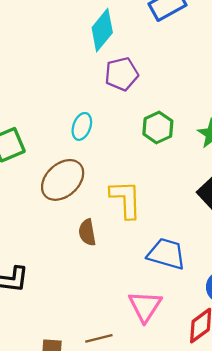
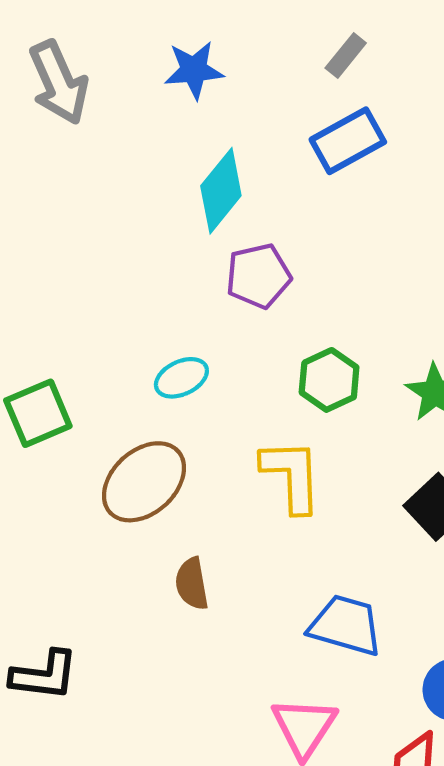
cyan ellipse: (82, 126) -> (181, 378), turned 45
yellow L-shape: (126, 199) -> (292, 476), moved

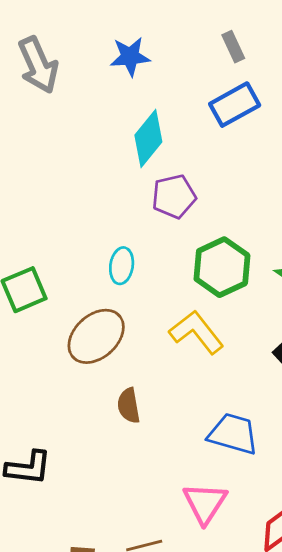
gray rectangle: (346, 56) -> (233, 47), turned -64
cyan ellipse: (181, 378) -> (122, 266), turned -56
green hexagon: (329, 380) -> (222, 267), size x1.4
yellow L-shape: (292, 476) -> (196, 332), turned -36

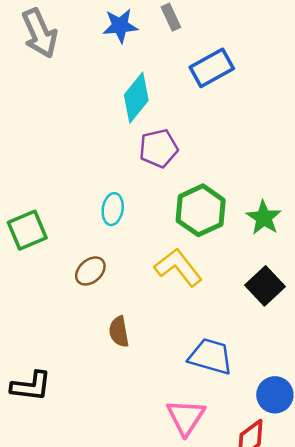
gray rectangle: (233, 47) -> (171, 17), moved
brown ellipse: (96, 336) -> (90, 271), size x0.6

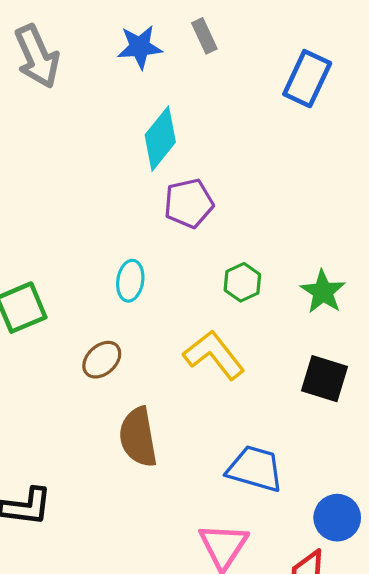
blue rectangle: (212, 68) -> (307, 79), moved, turned -36
green hexagon: (201, 210) -> (242, 282), size x0.6
black square: (265, 286) -> (325, 379), turned -30
brown semicircle: (119, 332) -> (138, 437), size x1.5

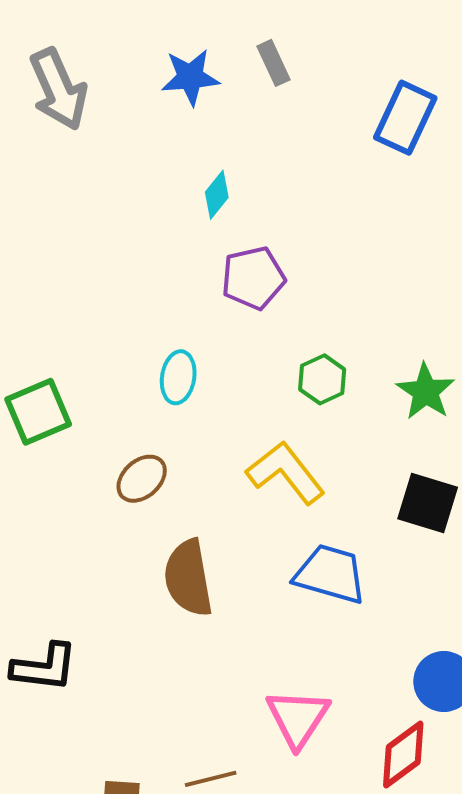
cyan diamond: (160, 139) -> (217, 195), size x0.6
blue trapezoid: (255, 469) -> (330, 574), moved

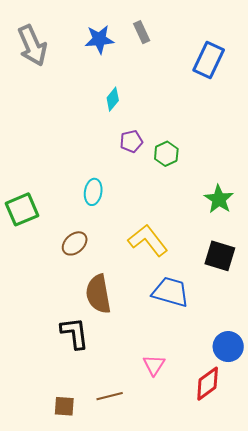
purple pentagon: (253, 278) -> (131, 141), size x0.7
green hexagon: (322, 379) -> (166, 154), moved
black L-shape: (44, 667) -> (75, 333), moved, turned -104
pink triangle: (298, 718) -> (154, 365), size x0.7

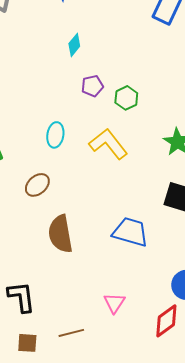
yellow L-shape: (148, 240) -> (108, 144), moved
black L-shape: (75, 333) -> (21, 297), moved

